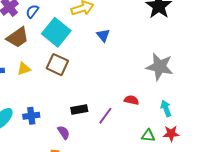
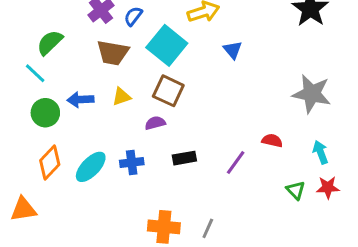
brown trapezoid: (18, 37) -> (113, 53), turned 45
black rectangle: (79, 109) -> (184, 158), moved
purple semicircle: (64, 132) -> (155, 123), moved, turned -72
green triangle: (148, 136) -> (296, 190), turned 40

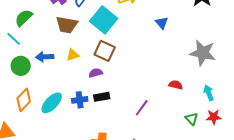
blue triangle: (233, 50) -> (162, 23), moved
black rectangle: (184, 158) -> (102, 97), moved
purple line: (236, 162) -> (142, 108), moved

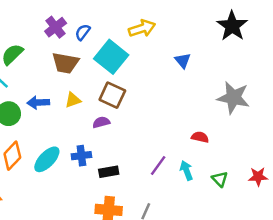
cyan arrow: (209, 93) -> (186, 170), moved
black rectangle: (102, 97) -> (109, 172), moved
red star: (214, 117) -> (258, 177), moved

